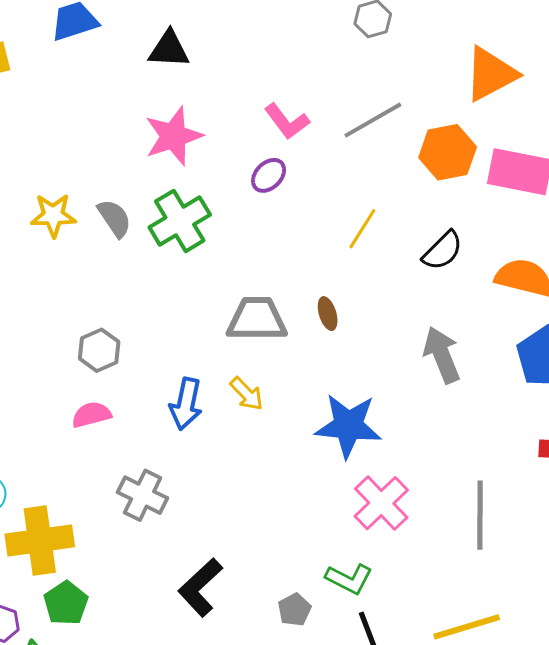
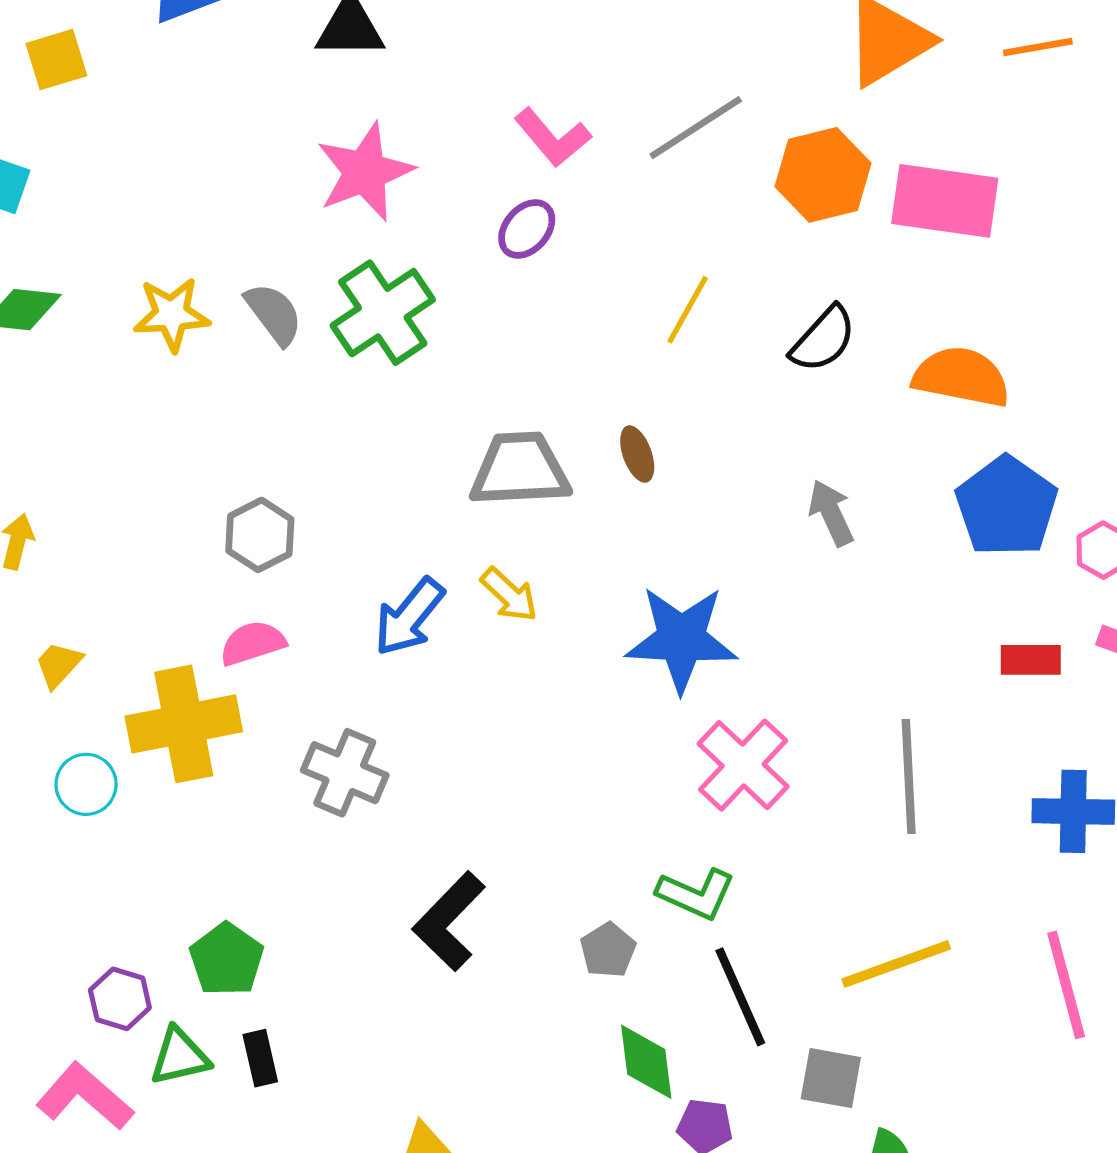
gray arrow: (442, 355) -> (831, 513), size x0.7
blue arrow: (186, 404) -> (409, 617), turned 30
yellow cross: (40, 540) -> (184, 724), moved

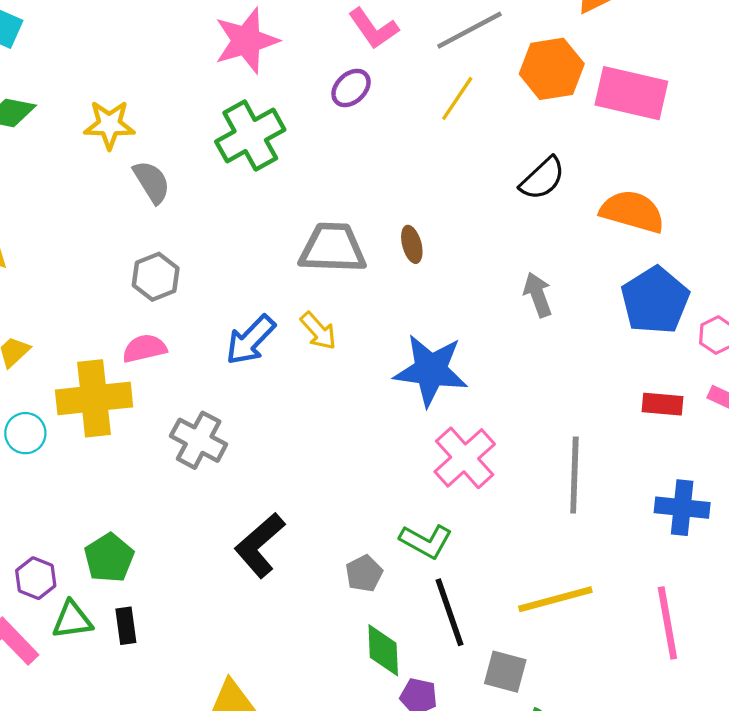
yellow line: (688, 310) -> (457, 98), moved
gray semicircle: (274, 314) -> (152, 182), moved

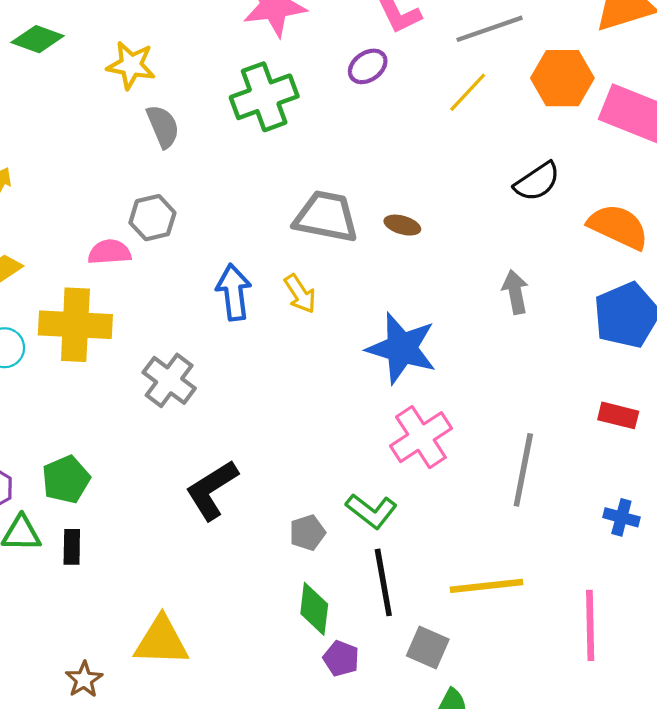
brown ellipse: (412, 244) -> (402, 225), turned -68
blue arrow: (250, 340) -> (234, 292), turned 120
pink semicircle: (145, 348) -> (109, 252), moved
blue cross: (682, 508) -> (621, 517), size x0.7

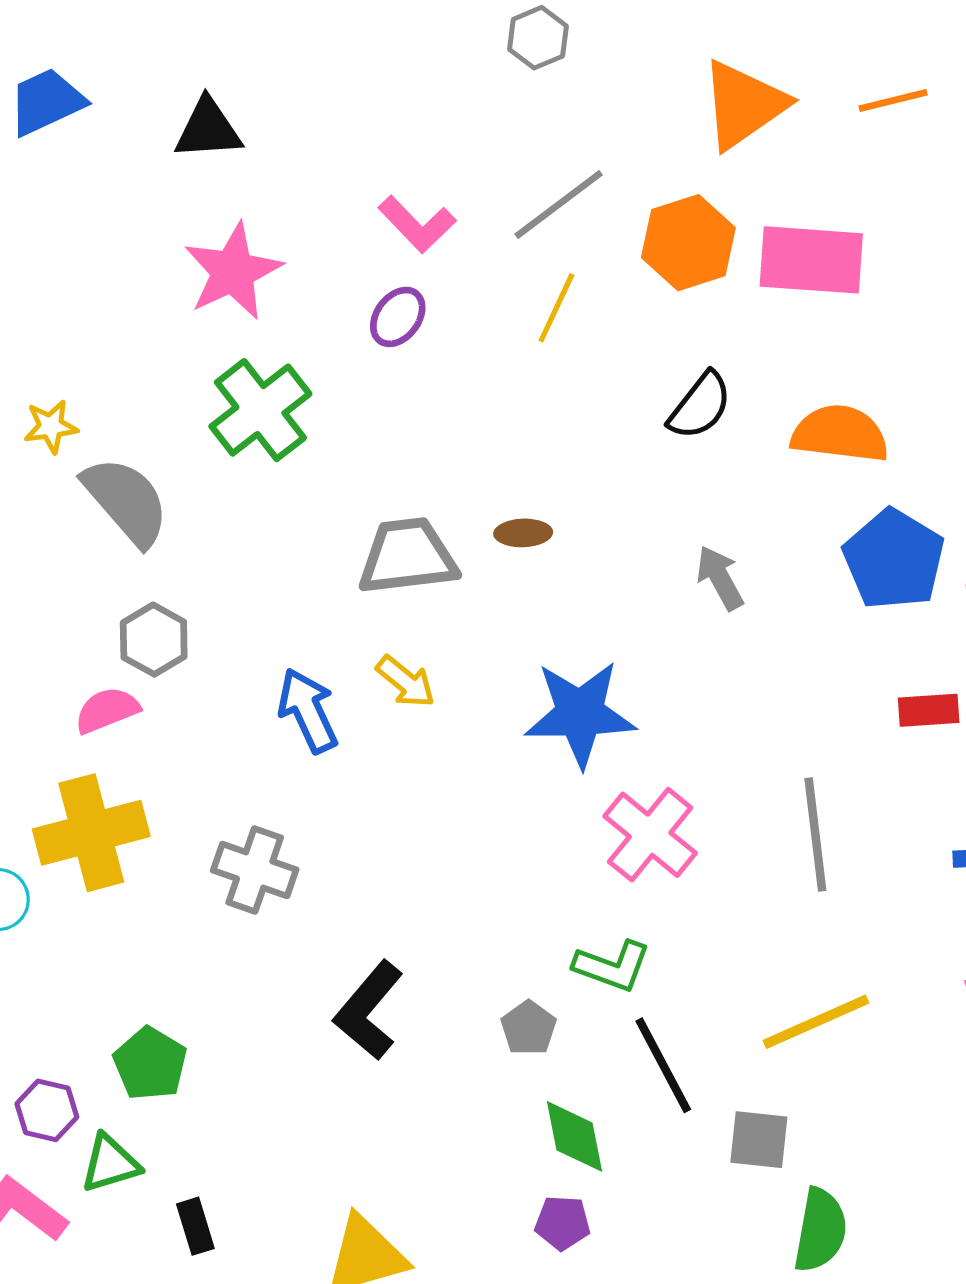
yellow star: (131, 65) -> (51, 426), size x0.7
gray semicircle: (163, 126) -> (126, 501), size x1.5
black rectangle: (72, 547) -> (195, 1226), moved
purple pentagon: (341, 658) -> (563, 1223), moved

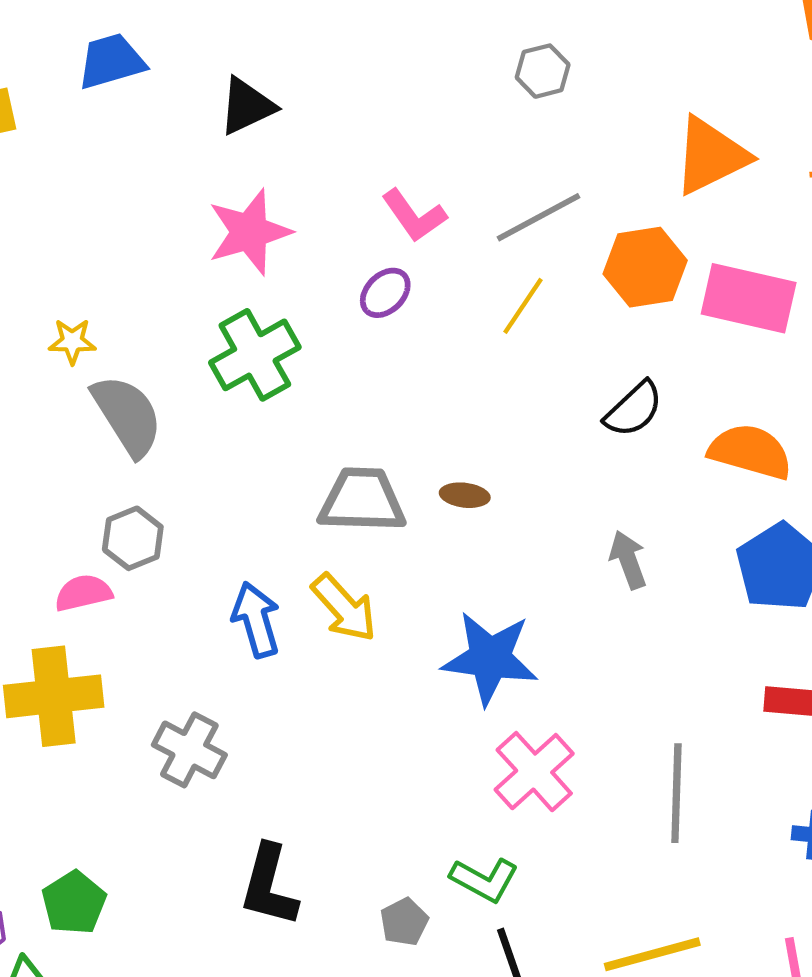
black triangle: (208, 129) -> (247, 106), turned -30
yellow arrow: (406, 682) -> (344, 608), size x1.4
black L-shape: (369, 1010) -> (269, 886), turned -34

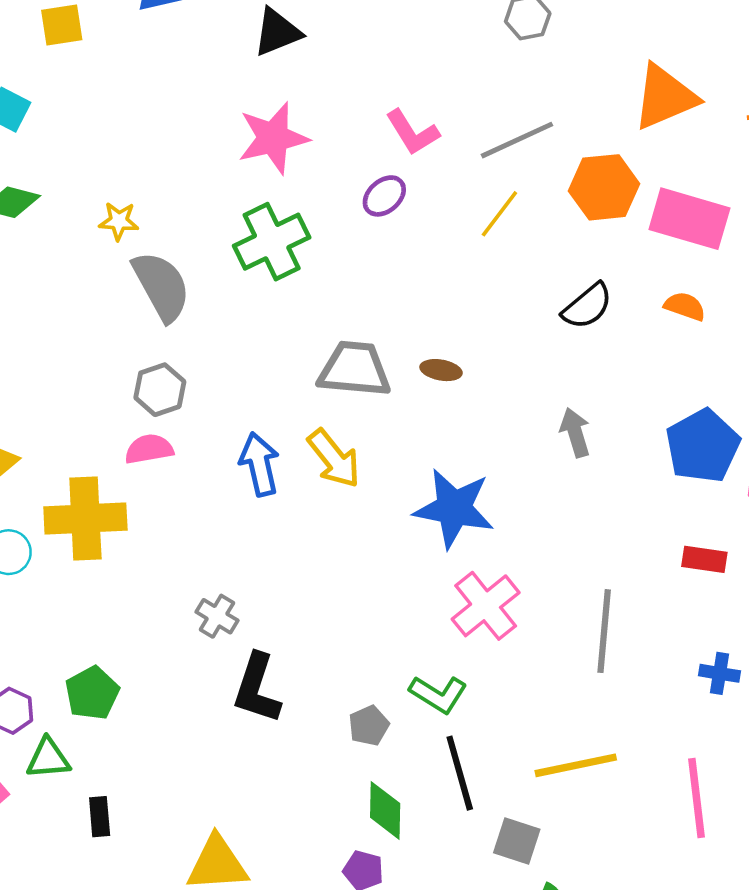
orange semicircle: (750, 452) -> (685, 306), moved, size x0.6
pink semicircle: (83, 593) -> (149, 449), moved
gray cross: (189, 750) -> (217, 616), moved, size x0.7

